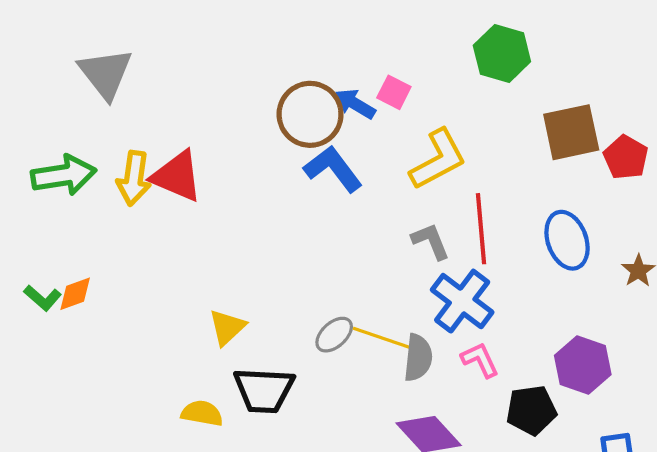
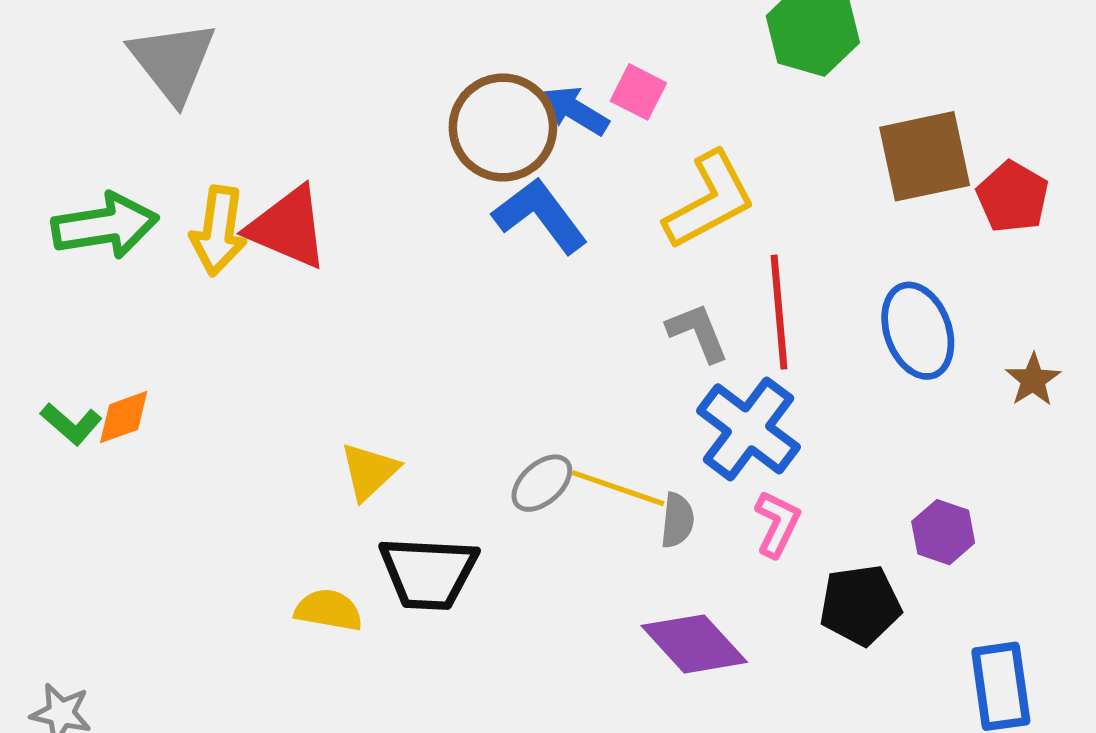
gray semicircle: (418, 358) -> (677, 520), size x0.7
pink L-shape: (480, 360) -> (777, 524), turned 51
purple hexagon: (583, 365) -> (943, 532), size x0.7

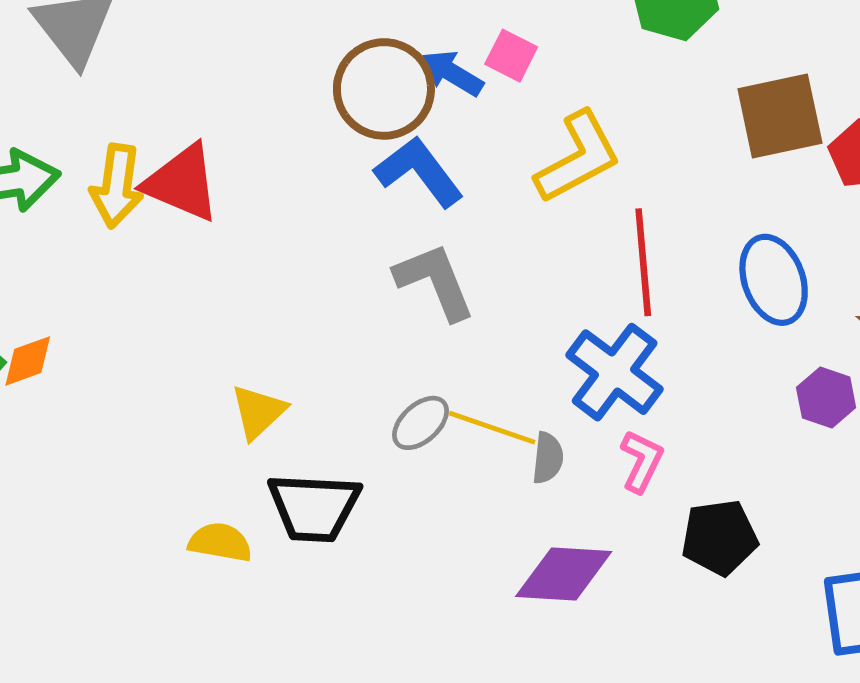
gray L-shape: (698, 332) -> (435, 281), moved, size x1.4
purple hexagon: (943, 532) -> (826, 398), moved
purple diamond: (694, 644) -> (564, 574), turned -44

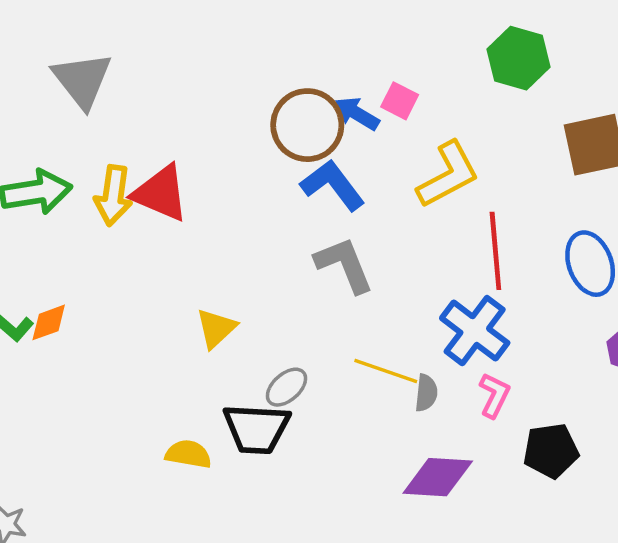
yellow triangle: (258, 412) -> (216, 328), moved
gray ellipse: (421, 423) -> (287, 387), moved

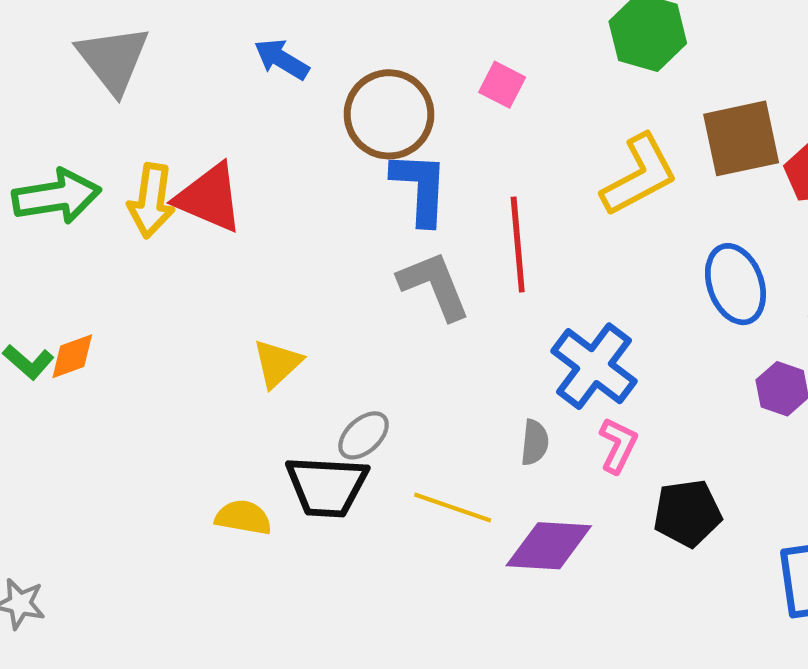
blue arrow: (357, 114) -> (281, 59), moved
yellow L-shape: (448, 175) -> (639, 175), moved
blue L-shape: (333, 185) -> (420, 188), turned 40
red line: (495, 251) -> (518, 244), moved
yellow line: (386, 371) -> (453, 508), moved

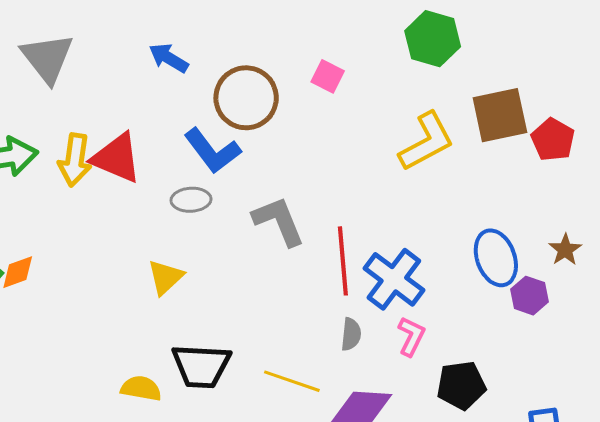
blue L-shape: (420, 188) -> (212, 151), moved, turned 140
red line: (518, 244) -> (343, 261), moved
blue ellipse: (735, 284) -> (496, 258), moved
gray ellipse: (364, 435) -> (191, 200), moved, turned 39

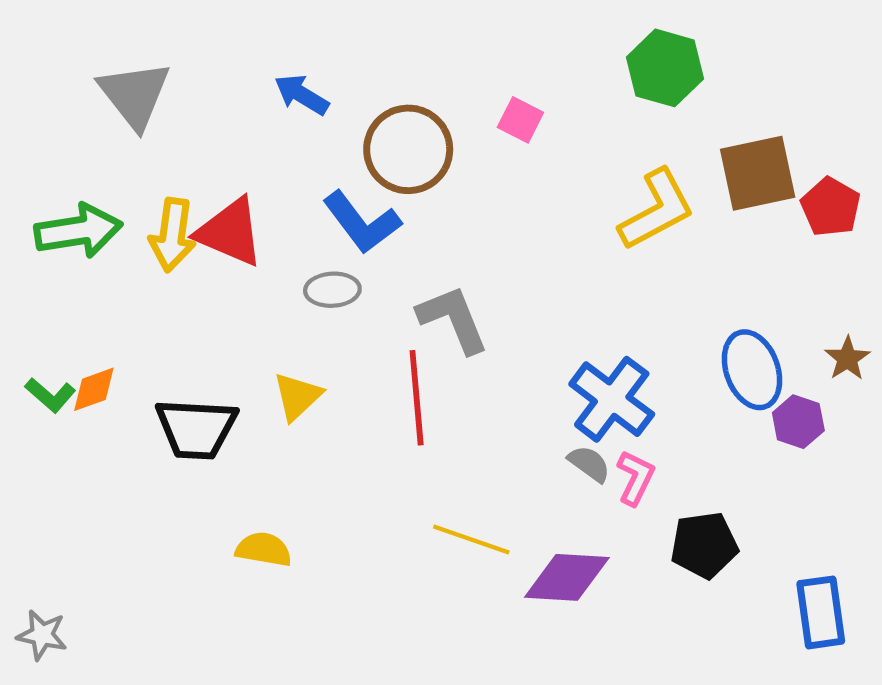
red line: (343, 261) -> (417, 398), moved
gray semicircle: (351, 334) -> (589, 464), moved, turned -60
black trapezoid: (201, 366) -> (196, 429), moved

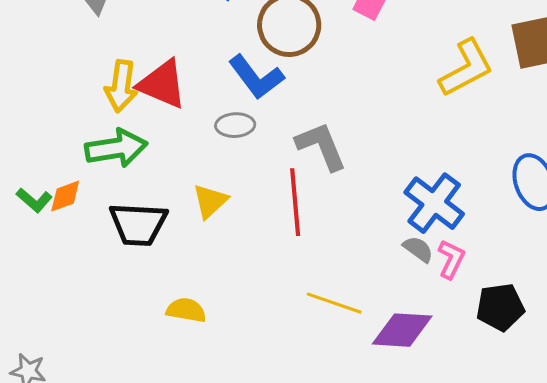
green arrow: (78, 231) -> (116, 148), moved

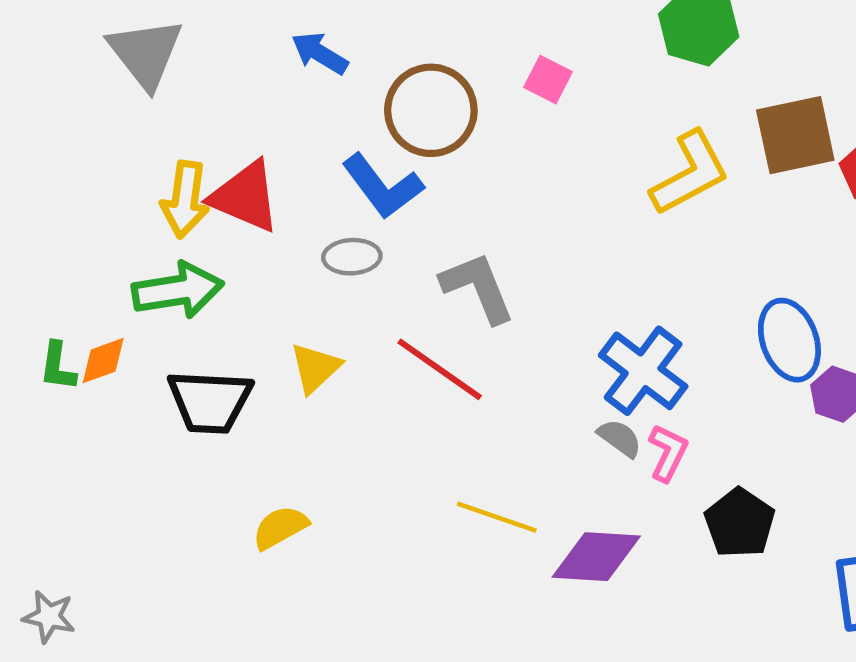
green L-shape: (34, 200) -> (58, 366), turned 57
red line: (295, 202) -> (440, 369), turned -50
black pentagon: (500, 307) -> (740, 523), turned -30
yellow semicircle: (186, 310) -> (280, 527), turned -39

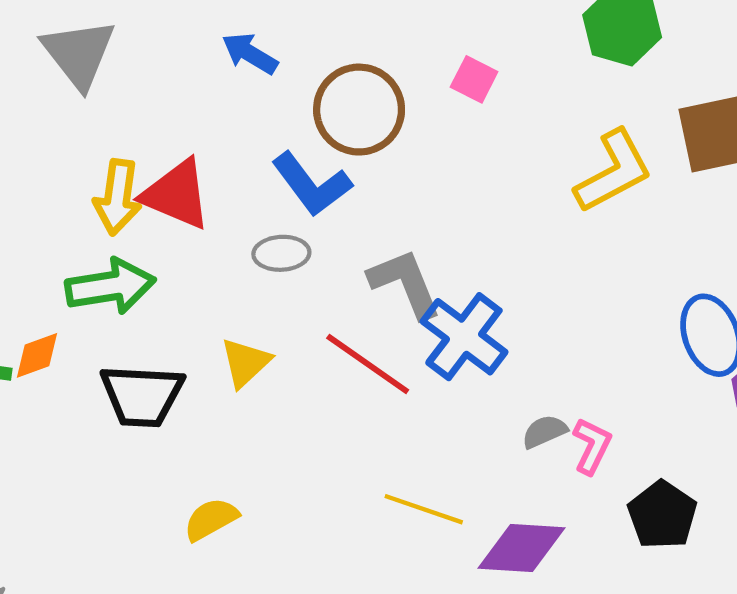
blue cross: (643, 371) -> (464, 337), moved
gray semicircle: (620, 438) -> (544, 432), turned -60

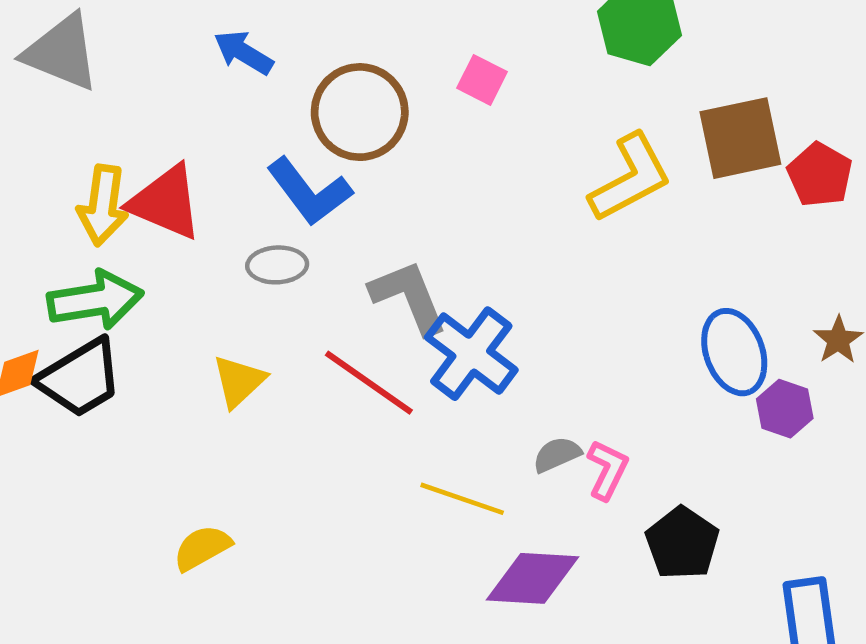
gray triangle: (79, 53) -> (62, 52), turned -30
black trapezoid: (142, 396) -> (80, 378), moved, turned -34
yellow line: (424, 509) -> (462, 499), moved

